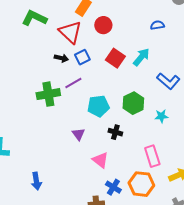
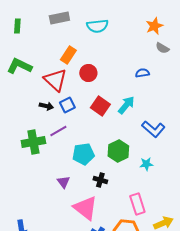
pink triangle: (100, 160) -> (85, 208), size x1.5

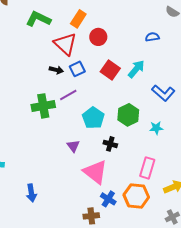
green L-shape: (19, 66) -> (38, 19), moved
cyan pentagon: (83, 154) -> (93, 118), turned -30
pink rectangle: (137, 204) -> (147, 168), turned 35

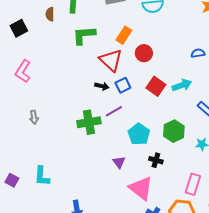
green L-shape: (38, 19) -> (84, 35), turned -30
cyan arrow: (136, 69) -> (182, 85), turned 30

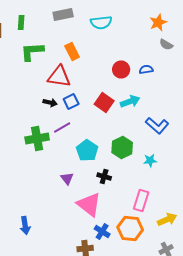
orange rectangle: (124, 35) -> (72, 52), turned -60
red circle: (144, 53) -> (121, 70), moved
red triangle: (111, 60) -> (59, 76), turned -35

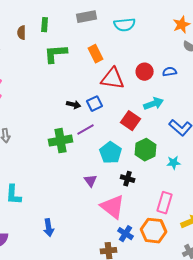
red triangle: (59, 76) -> (113, 79), moved
red square: (104, 102) -> (131, 121), moved

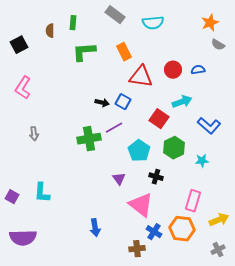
gray rectangle: (87, 17) -> (115, 15), turned 48
blue square: (95, 104) -> (123, 102), turned -35
blue arrow: (49, 228) -> (95, 228), moved

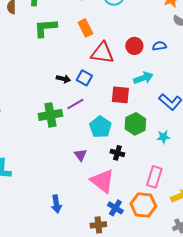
red square: (159, 119) -> (120, 95), turned -30

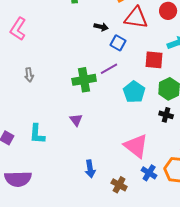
black arrow: (63, 79) -> (101, 27), moved
black cross: (117, 153) -> (166, 115), moved
purple triangle: (80, 155) -> (76, 120), moved
brown cross: (98, 225) -> (119, 185), moved, turned 35

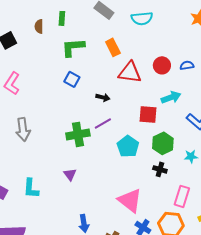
black arrow: (101, 27) -> (103, 97), moved
blue square: (118, 43) -> (72, 79), moved
gray arrow: (29, 75) -> (23, 129), size x1.6

